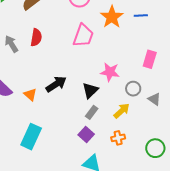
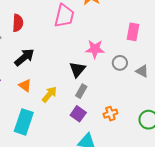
black arrow: (56, 84) -> (24, 57), moved
orange triangle: (30, 95) -> (25, 85), moved
yellow arrow: (122, 111) -> (49, 94), moved

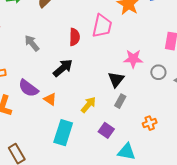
red semicircle: (18, 23) -> (74, 37), moved
orange triangle: (25, 85) -> (50, 99), moved
purple square: (78, 114) -> (106, 130), moved

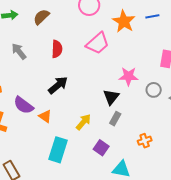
pink trapezoid: (102, 26) -> (98, 43), turned 35
red semicircle: (74, 37) -> (57, 49), moved
gray arrow: (32, 43) -> (19, 51), moved

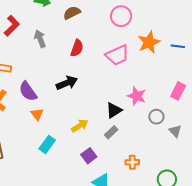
orange triangle: (45, 116) -> (37, 114), moved
cyan rectangle: (58, 150) -> (47, 144), size x0.7

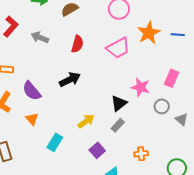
gray arrow: (40, 39) -> (40, 37), turned -42
pink rectangle: (178, 91) -> (171, 78), moved
orange triangle: (37, 114) -> (32, 119), moved

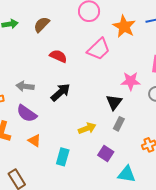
gray arrow: (40, 37) -> (25, 86), moved
red semicircle: (77, 44) -> (58, 56), turned -66
yellow arrow: (86, 121) -> (87, 128), turned 30

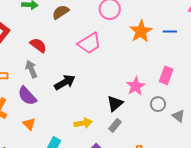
pink trapezoid: (99, 49) -> (89, 43), moved
red semicircle: (58, 56) -> (38, 45), moved
pink star: (131, 81) -> (136, 86), turned 30
gray arrow: (25, 86) -> (31, 69), turned 48

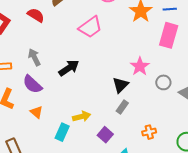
red semicircle: (38, 45) -> (36, 15), moved
pink rectangle: (166, 75) -> (169, 35), moved, size x1.4
yellow arrow: (83, 123) -> (82, 117), moved

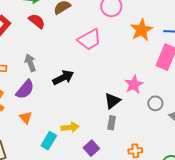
purple semicircle: (32, 84) -> (25, 89), turned -100
gray rectangle: (122, 107) -> (112, 123), turned -32

